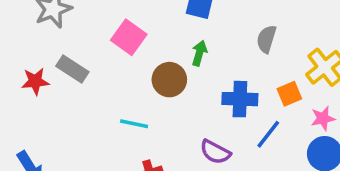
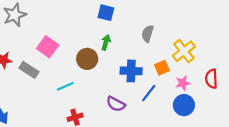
pink square: (129, 37) -> (48, 47), moved
gray rectangle: (72, 69) -> (29, 70), moved
cyan line: (134, 124) -> (65, 86), turned -35

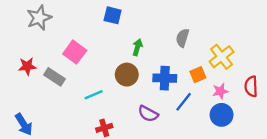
blue square: (106, 13) -> (113, 15), moved
brown circle: (87, 59) -> (127, 75), moved

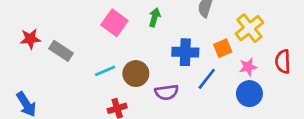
pink square: (75, 52) -> (114, 23), moved
brown circle: (127, 75) -> (136, 74), moved
purple semicircle: (148, 114) -> (167, 92), turned -36

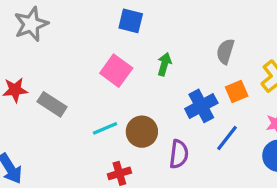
orange square: (223, 48) -> (237, 92), moved
blue cross: (185, 52) -> (201, 106), turned -30
purple semicircle: (167, 92) -> (179, 154), turned -75

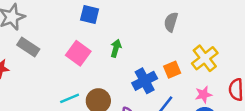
gray semicircle: (225, 51) -> (171, 22), moved
gray rectangle: (52, 104) -> (28, 47), moved

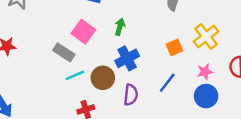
gray rectangle: (28, 47) -> (64, 52), moved
blue cross: (145, 81) -> (127, 58), moved

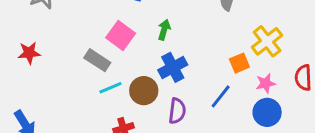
orange square: (174, 47) -> (239, 63), moved

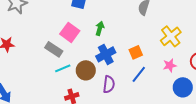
orange square: (239, 63) -> (136, 52), moved
blue circle: (267, 112) -> (183, 87), moved

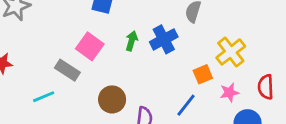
orange square: (136, 52) -> (203, 74), moved
blue cross: (106, 54) -> (164, 39), moved
cyan line: (63, 68) -> (44, 97), moved

